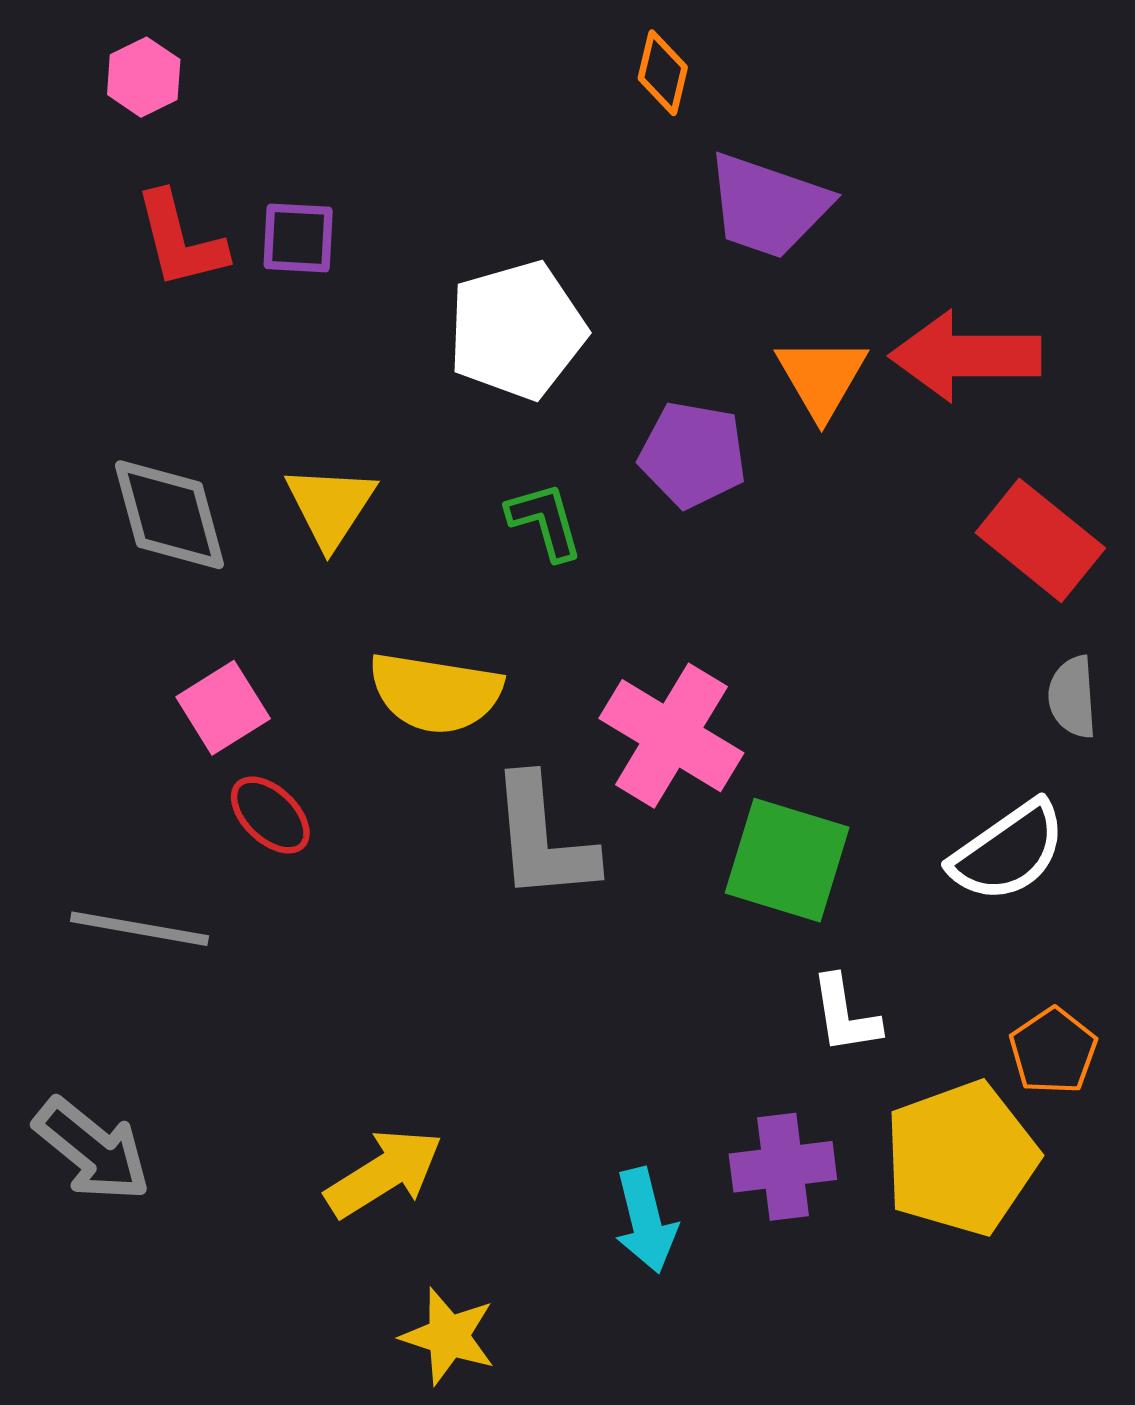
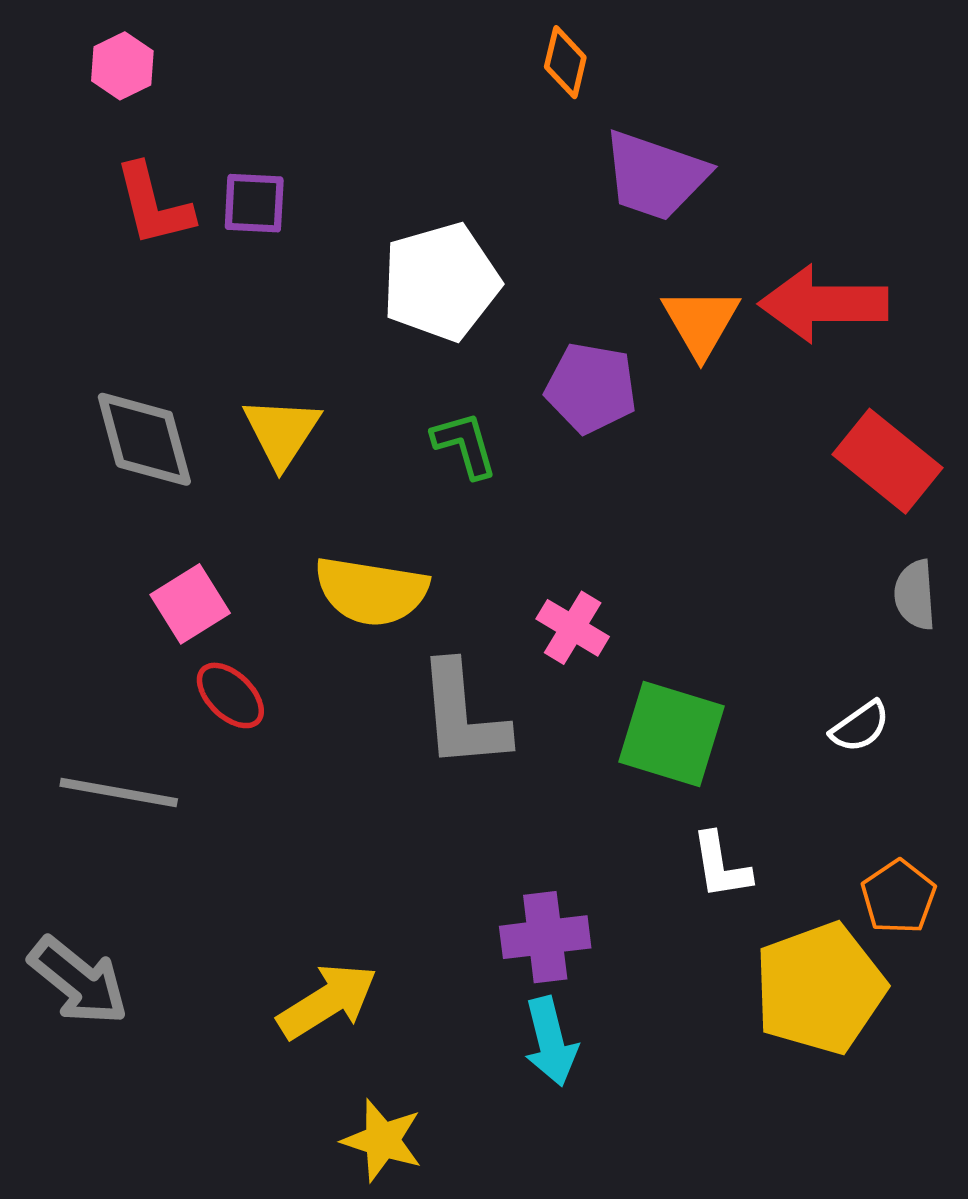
pink cross: (671, 736) -> (573, 628), size x0.6
white semicircle: (1008, 851) -> (860, 727), size x0.6
purple cross: (783, 1167) -> (545, 937), moved

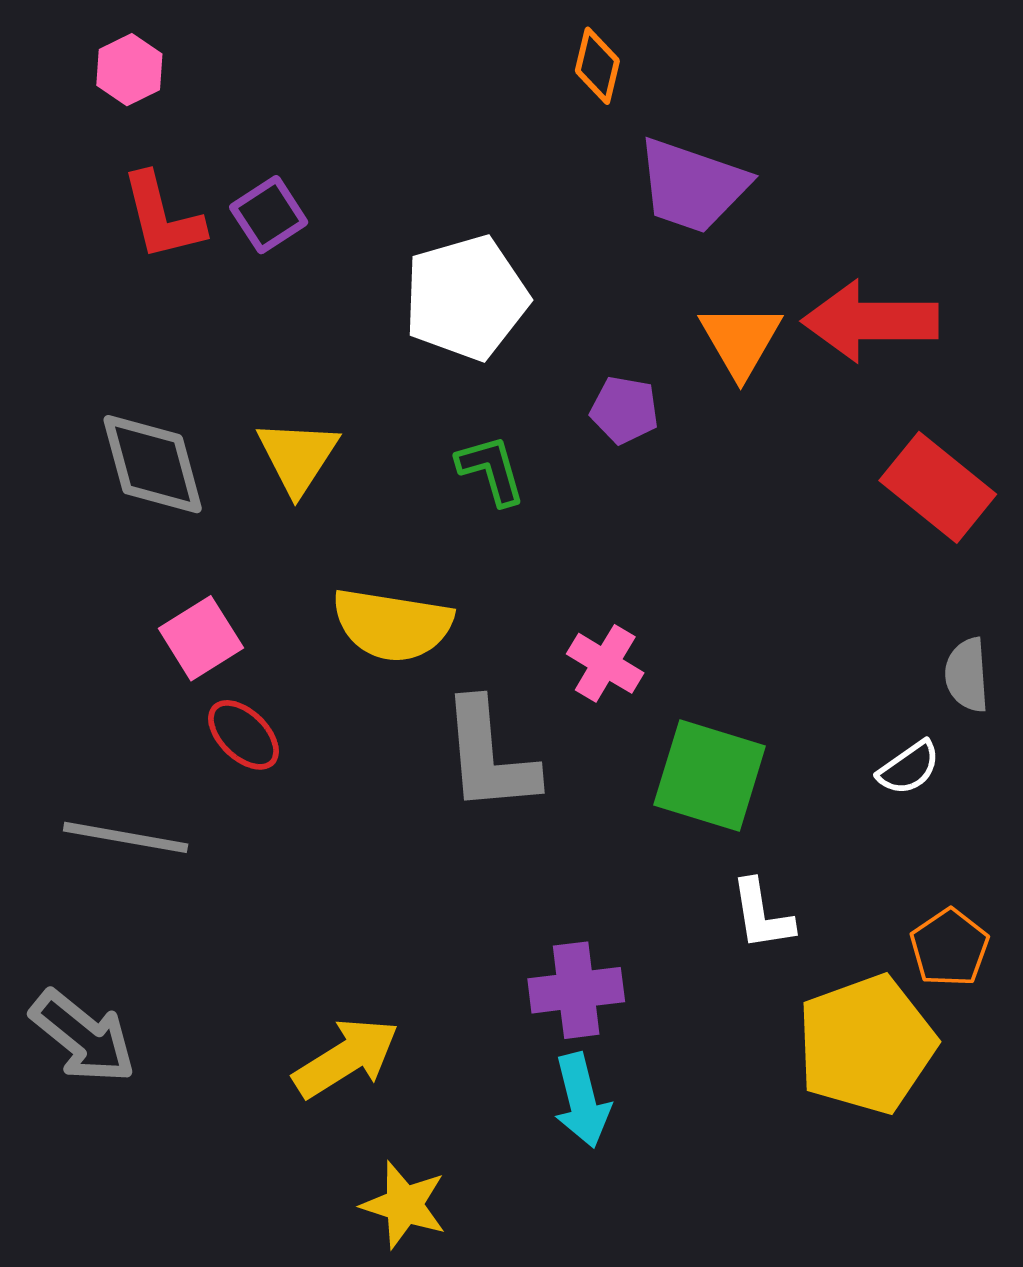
purple square: (254, 203) -> (269, 215), turned -36
purple pentagon: (591, 388) -> (625, 410), size x0.7
gray semicircle: (915, 595) -> (967, 675), moved

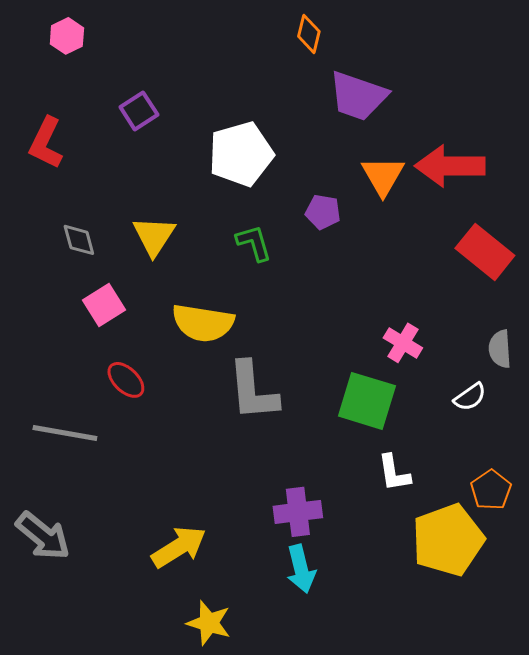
red L-shape: (162, 217) -> (46, 143), moved, turned 40
gray diamond: (153, 464) -> (79, 240), size x0.6
pink square: (201, 638) -> (104, 305), moved
pink cross: (605, 663) -> (403, 343), moved

